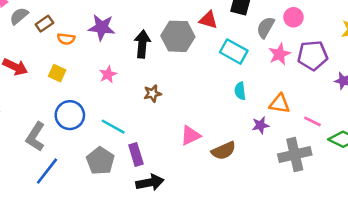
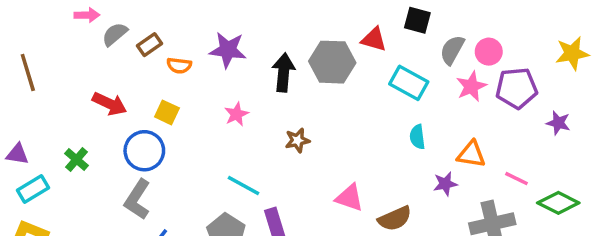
pink circle: (293, 17) -> (489, 52), moved
blue circle: (70, 115) -> (144, 151), moved
pink triangle: (191, 135) -> (350, 198), turned 45

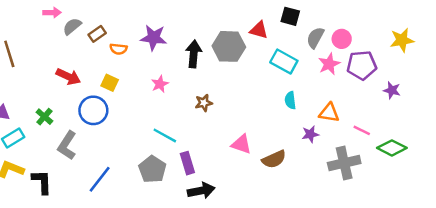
gray L-shape: (137, 199) -> (67, 145), moved

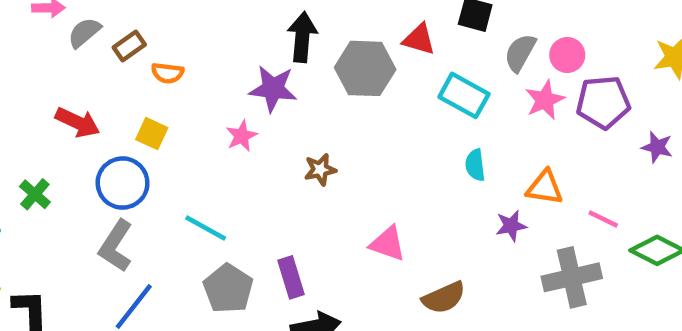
purple star: (154, 38) -> (273, 89), moved
black arrow: (194, 54) -> (302, 37), moved
cyan line: (165, 135) -> (206, 228), moved
gray L-shape: (67, 145) -> (116, 246), moved
brown semicircle: (274, 159) -> (444, 298), moved

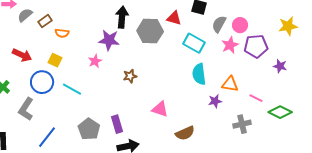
cyan semicircle: (475, 165) -> (199, 74), size x1.5
cyan line: (206, 228) -> (72, 89), moved
gray L-shape: (116, 246) -> (26, 109), moved
gray cross: (572, 277) -> (242, 124), size x0.7

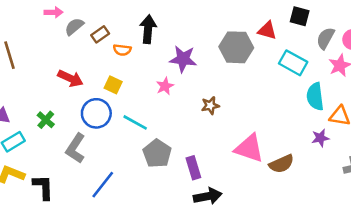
black arrow: (122, 17) -> (148, 29), moved
cyan semicircle: (199, 74) -> (315, 97), moved
pink triangle: (160, 109) -> (249, 148), size x1.4
gray pentagon: (89, 129) -> (157, 153), moved
brown semicircle: (185, 133) -> (281, 164), moved

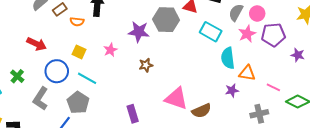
purple star: (183, 59) -> (139, 32), moved
yellow square: (113, 85) -> (79, 52), moved
gray pentagon: (157, 153) -> (78, 103), moved

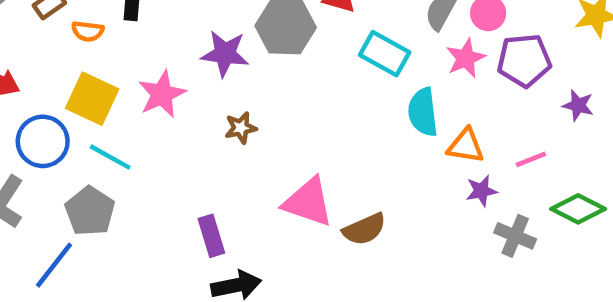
pink star: (110, 50) -> (162, 94), size x1.5
yellow square: (79, 52) -> (92, 99), size x1.6
pink line: (273, 87) -> (531, 159), moved, turned -48
purple star: (232, 90) -> (481, 191), moved
gray cross: (259, 114) -> (515, 236), moved, turned 36

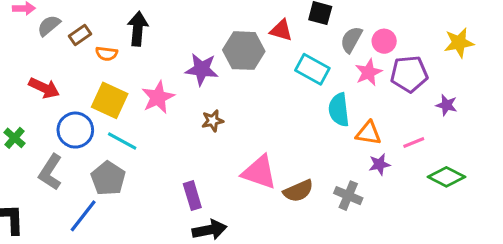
gray cross: (515, 236) -> (348, 196), moved

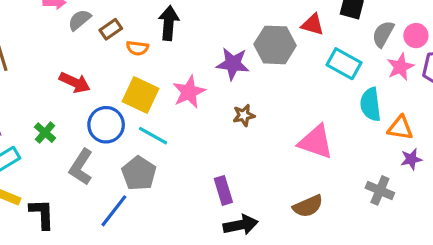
pink triangle: (259, 172) -> (316, 142), moved
brown semicircle: (298, 191) -> (308, 206), moved

